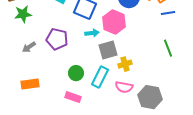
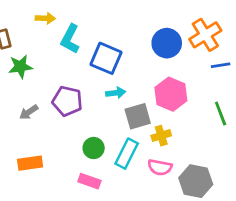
pink hexagon: (114, 22) -> (171, 94), moved

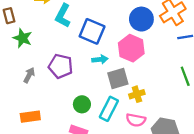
green star: (20, 67) -> (22, 38), turned 30
pink hexagon: (171, 94) -> (131, 48), moved
gray arrow: (29, 112) -> (29, 75), turned 152

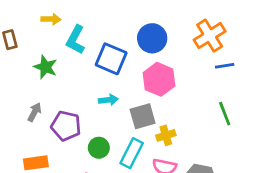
blue circle: (141, 19) -> (152, 38), moved
green star: (22, 38) -> (45, 67), moved
cyan arrow: (100, 59) -> (108, 100), moved
purple pentagon: (61, 66) -> (66, 126), moved

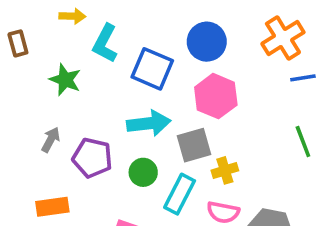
cyan arrow: (108, 100) -> (149, 123), size x1.6
green circle: (99, 148) -> (143, 172), moved

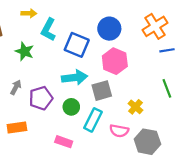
purple pentagon: (92, 158) -> (41, 98), turned -30
yellow cross: (225, 170) -> (135, 107), moved, turned -32

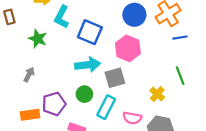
blue circle: (109, 29) -> (134, 15), moved
purple pentagon: (41, 98) -> (54, 104), moved
yellow cross: (135, 107) -> (157, 94), moved

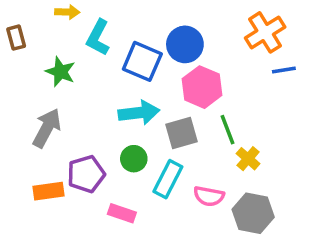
blue circle: (134, 15) -> (185, 44), moved
gray arrow: (29, 75) -> (47, 128), size x1.6
green line: (180, 76) -> (228, 130), moved

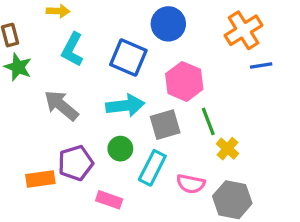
cyan L-shape: (98, 38) -> (72, 49), moved
blue circle: (185, 44) -> (168, 24), moved
green star: (60, 72) -> (18, 67), moved
gray arrow: (47, 128) -> (61, 105), moved, turned -78

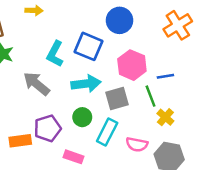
cyan L-shape: (72, 49) -> (55, 54), moved
blue line: (261, 65) -> (165, 76), moved

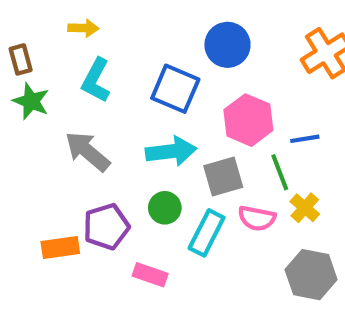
cyan L-shape: (55, 54) -> (96, 80), moved
pink semicircle: (137, 144) -> (257, 218), moved

